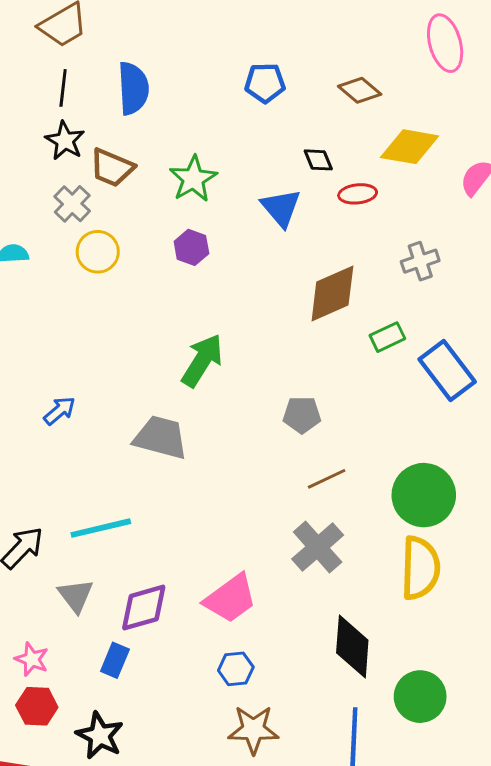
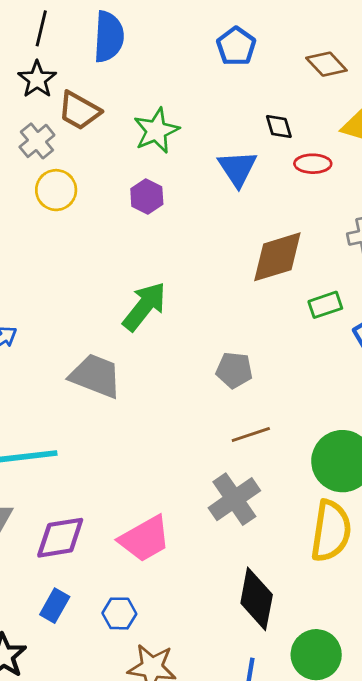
blue pentagon: (265, 83) -> (236, 46), turned 30
blue rectangle: (115, 660) -> (55, 606), moved
blue hexagon: (236, 669) -> (119, 613), moved

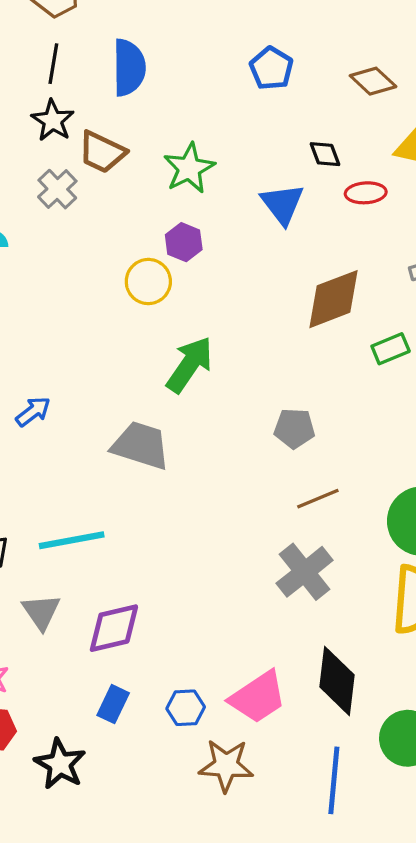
yellow circle: (56, 190) -> (148, 282), moved
pink trapezoid: (145, 539) -> (258, 697), moved

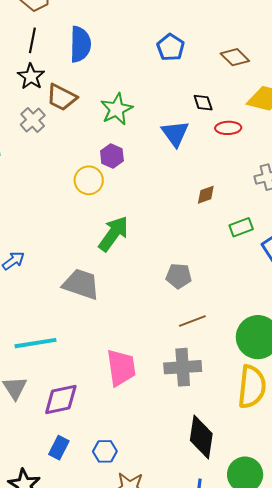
brown diamond: (333, 299) -> (206, 195), size x0.5
gray cross: (305, 572) -> (183, 367), turned 33
pink trapezoid: (258, 697) -> (121, 368), moved, turned -66

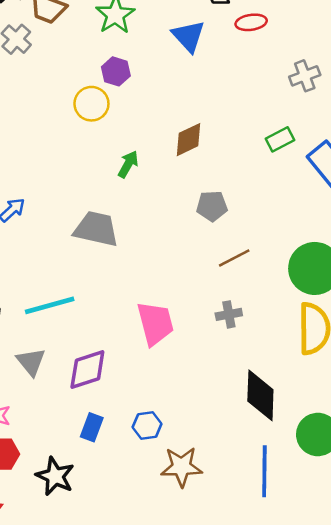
brown diamond: (206, 195) -> (189, 140), moved, size x1.4
green arrow: (113, 234) -> (128, 164), size x0.6
gray cross: (183, 367) -> (229, 314), size x0.6

